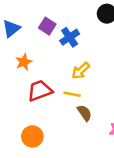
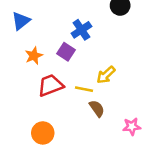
purple square: (47, 26) -> (66, 52), moved
yellow arrow: (81, 71) -> (106, 75), moved

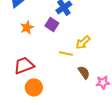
red trapezoid: (51, 85) -> (24, 65), moved
brown semicircle: (97, 108) -> (84, 72), moved

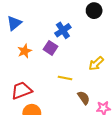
yellow arrow: (83, 42) -> (96, 64), moved

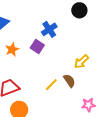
yellow line: (65, 78) -> (51, 85), moved, turned -56
brown semicircle: (84, 98) -> (69, 81), moved

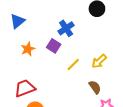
brown semicircle: (69, 81) -> (95, 87), moved
yellow line: (51, 85) -> (73, 64), moved

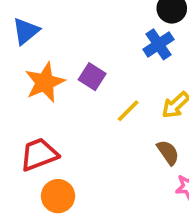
blue cross: (66, 28) -> (158, 44), moved
orange star: (28, 49) -> (45, 82), size x1.5

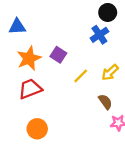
blue triangle: (26, 31) -> (17, 27), turned 36
red trapezoid: (39, 154) -> (30, 89), moved

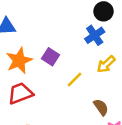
yellow arrow: (110, 72) -> (106, 64), moved

